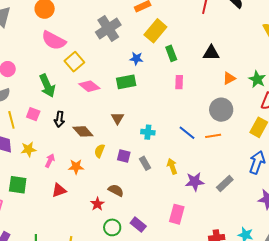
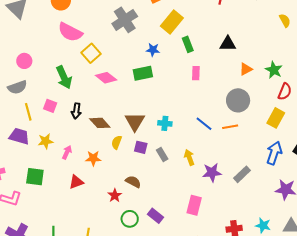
brown triangle: (117, 118) -> (135, 122), moved, size x1.5

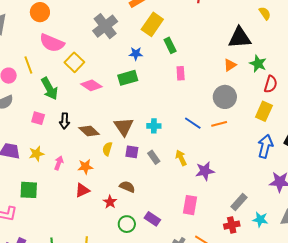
black triangle: (228, 44) -> (240, 38), moved, size x1.4
yellow line: (28, 112) -> (28, 65), moved
gray rectangle: (242, 174) -> (239, 202), moved
red triangle: (76, 182) -> (82, 190), moved

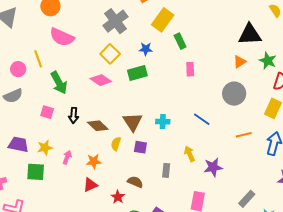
yellow square: (74, 62) -> (110, 54), moved
orange line: (219, 124) -> (244, 135), moved
gray rectangle: (154, 157) -> (166, 170), moved, turned 40
green square: (29, 190) -> (36, 172), moved

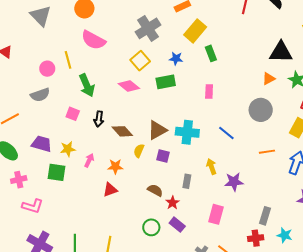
pink rectangle: (190, 69) -> (209, 92), moved
brown triangle: (133, 122) -> (157, 130), turned 30
cyan cross: (163, 122) -> (187, 132), size x1.6
red star: (118, 197) -> (173, 203), moved
gray rectangle: (247, 199) -> (265, 216), turned -30

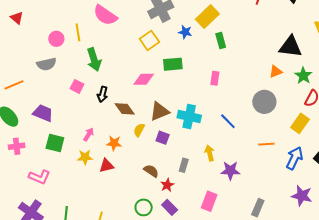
blue star: (176, 59) -> (185, 32), moved
pink diamond: (129, 86) -> (144, 79), moved, turned -45
yellow star: (68, 149) -> (85, 157), moved
pink L-shape: (33, 206) -> (39, 177), moved

